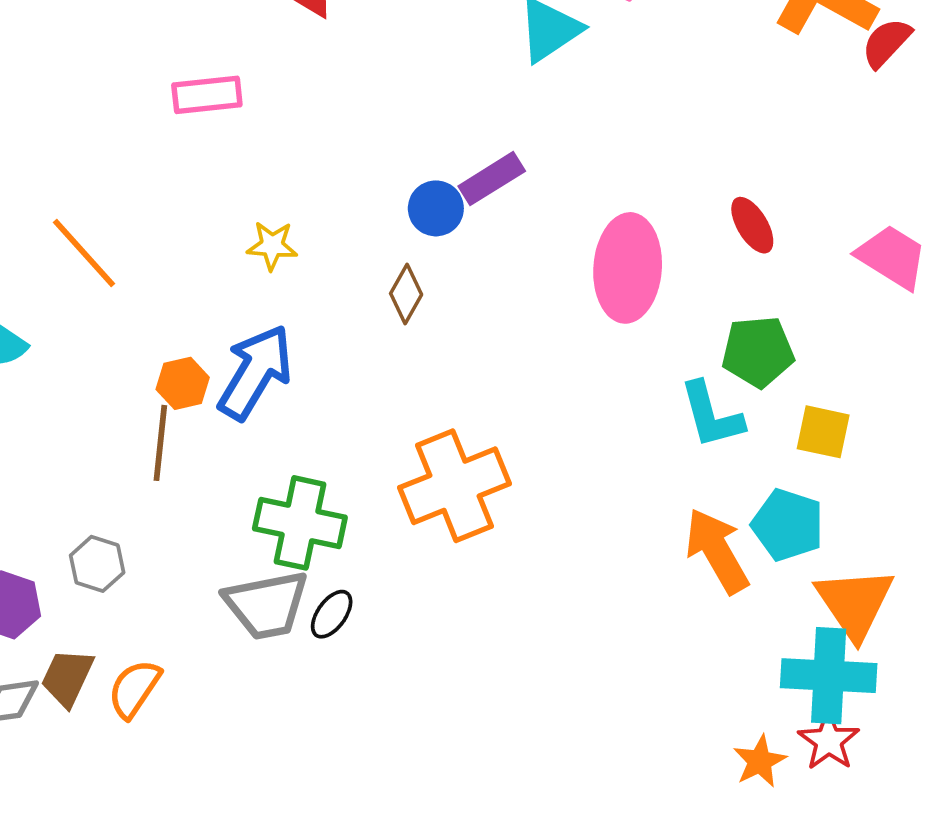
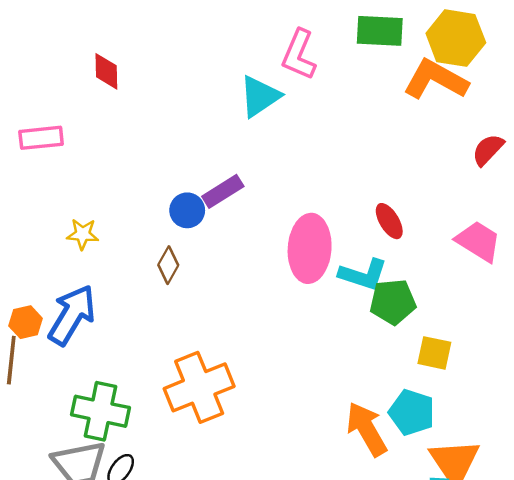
red semicircle: (886, 43) -> (488, 150), moved
cyan L-shape: (711, 415) -> (363, 275), moved, turned -57

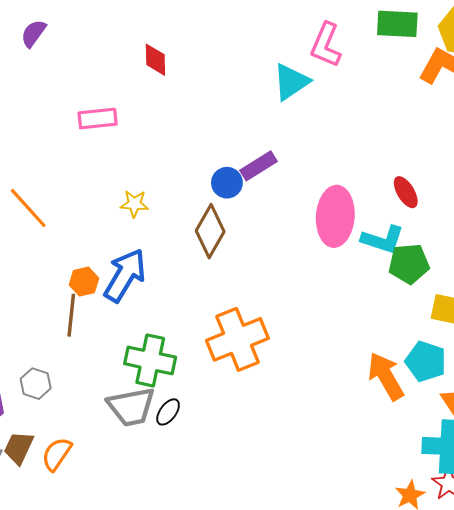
brown diamond: (168, 265) -> (210, 231), size x1.6

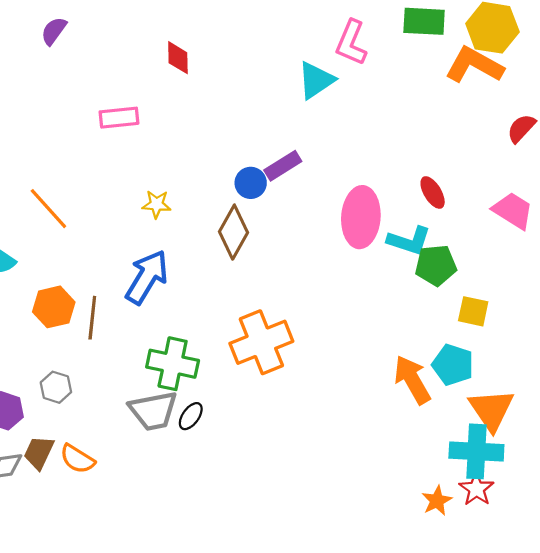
orange hexagon: (84, 282) -> (54, 307), moved, size x1.4
orange semicircle: (57, 454) -> (77, 459), turned -92

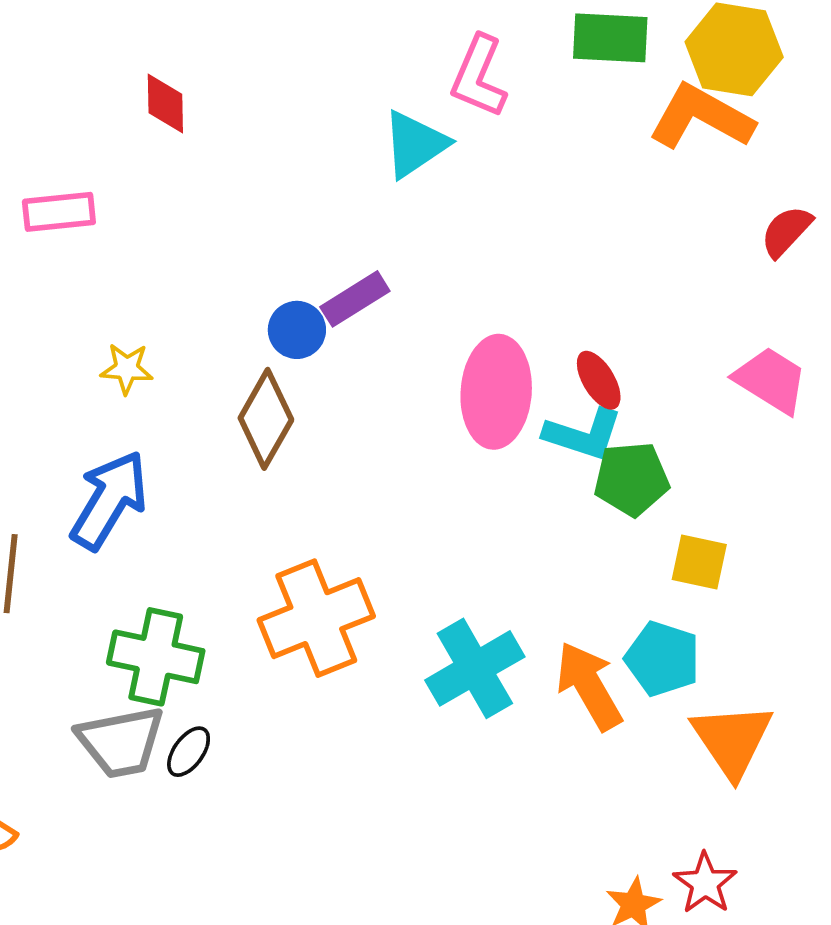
red ellipse: (433, 192) -> (599, 380), moved
cyan cross: (476, 451) -> (475, 668), moved, turned -33

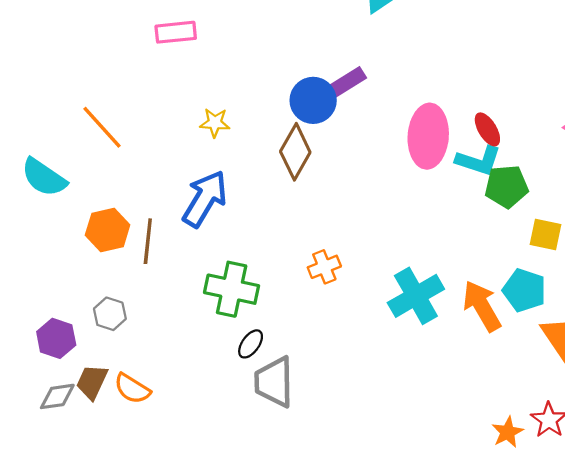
blue circle: (297, 330) -> (313, 100), size x1.4
orange cross: (316, 618) -> (324, 267), size x0.5
gray trapezoid: (121, 742) -> (274, 382), moved, turned 100

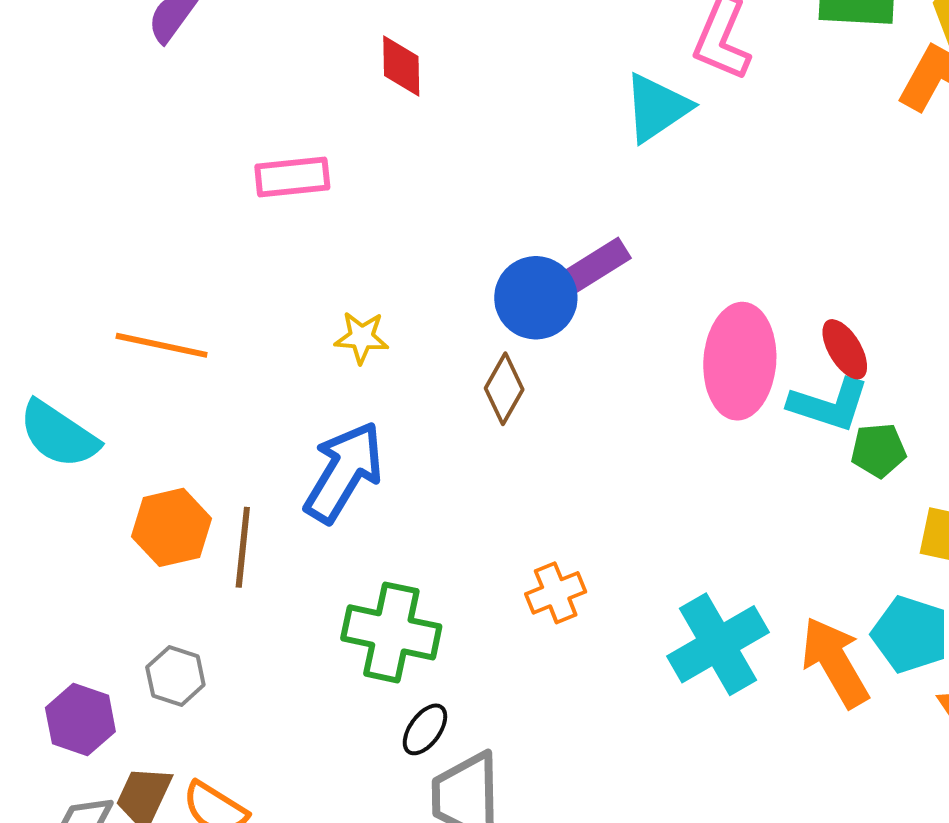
orange line: (102, 127) -> (162, 345), turned -36
brown diamond: (295, 152) -> (504, 389), size x0.7
green pentagon: (506, 186) -> (878, 450), size x0.7

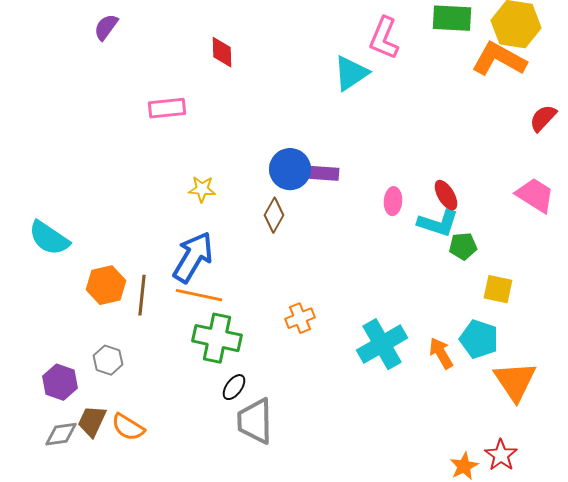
purple rectangle: (595, 266) -> (321, 173), moved, turned 36
orange line: (162, 345) -> (199, 295), moved
pink ellipse: (740, 361) -> (393, 201), size x0.5
orange arrow: (835, 662) -> (441, 353), size x0.7

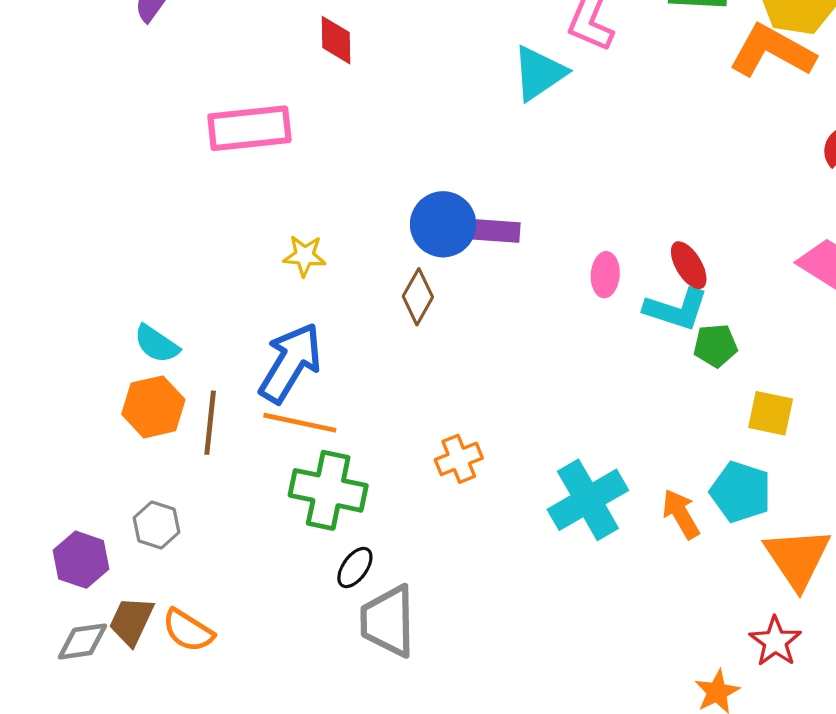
pink rectangle: (167, 108) -> (249, 128), size x1.4
cyan semicircle: (49, 238) -> (157, 344), moved, size x0.7
red star: (501, 455) -> (775, 641), moved

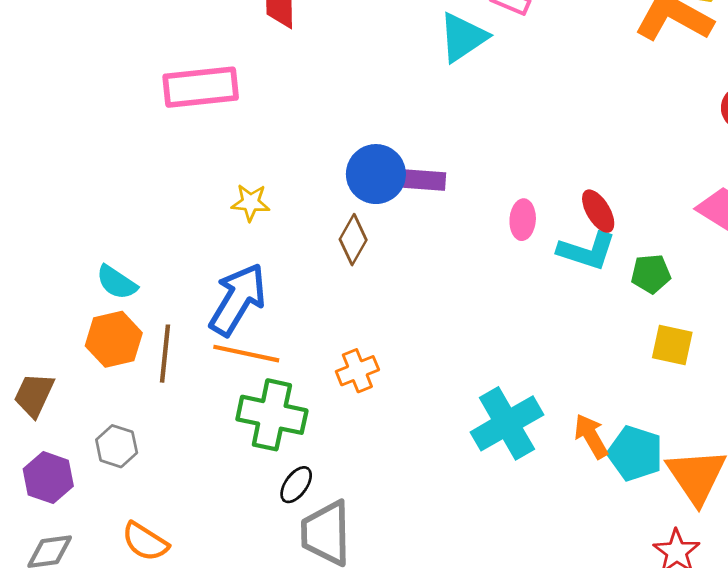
green pentagon: (715, 346) -> (651, 274), moved
orange cross: (459, 459) -> (357, 371), moved
cyan pentagon: (741, 492) -> (635, 453), moved
brown trapezoid: (131, 621) -> (34, 395), moved

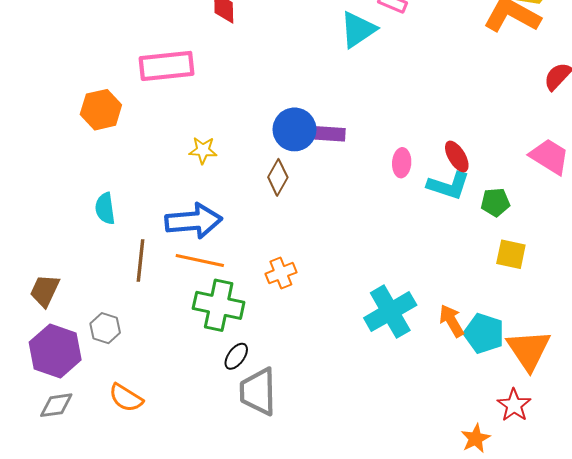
cyan semicircle: (117, 282) -> (105, 209), turned 48
blue arrow: (238, 299) -> (194, 221), turned 54
orange hexagon: (114, 339) -> (101, 110), moved
purple hexagon: (48, 478) -> (55, 351), size x1.4

